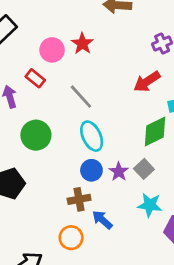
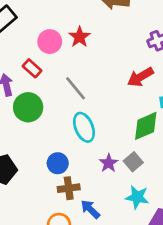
green circle: (36, 135) -> (28, 107), moved
blue circle: (91, 170) -> (58, 163), moved

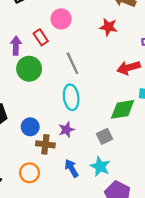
red star: (80, 37) -> (108, 27), moved, turned 30
blue circle: (58, 163) -> (30, 127), moved
purple star: (109, 163) -> (66, 130), moved
blue arrow: (90, 209) -> (72, 168), moved

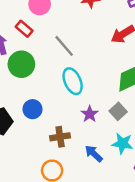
blue circle: (30, 127) -> (32, 109), moved
purple star: (66, 130) -> (90, 114), moved

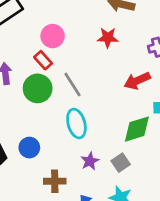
red rectangle: (24, 29) -> (43, 60), moved
green circle: (21, 64) -> (38, 88), moved

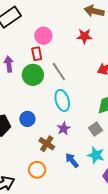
red rectangle: (43, 60) -> (37, 54), turned 32
purple star: (90, 161) -> (64, 128), moved
brown cross: (55, 181) -> (47, 144), turned 35

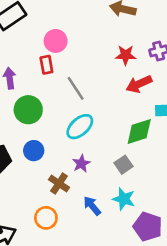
red star: (84, 36) -> (126, 55), moved
green circle: (33, 75) -> (28, 110), moved
cyan ellipse: (62, 100) -> (80, 127), turned 65

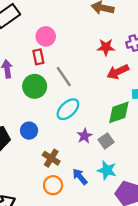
green circle: (28, 110) -> (35, 86), moved
purple star: (81, 164) -> (84, 136), moved
orange circle: (46, 218) -> (53, 185), moved

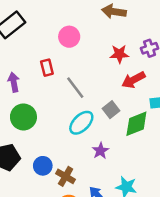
pink circle: (46, 36) -> (69, 37), moved
green circle: (35, 86) -> (23, 117), moved
blue circle: (29, 131) -> (43, 166), moved
gray square: (106, 141) -> (111, 110), moved

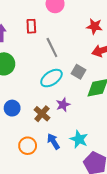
gray square: (111, 110) -> (79, 72), turned -32
brown cross: (66, 176) -> (42, 114), moved

